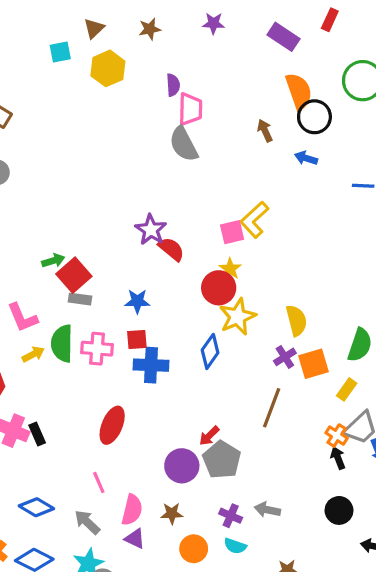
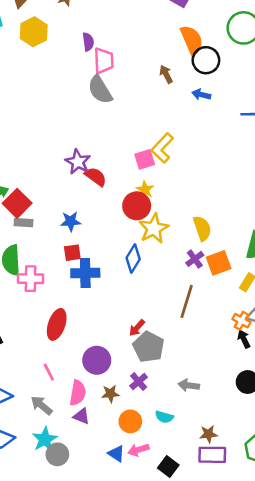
pink cross: (97, 349) -> (30, 279), moved
purple circle: (182, 466) -> (97, 360), moved
purple cross: (231, 516) -> (139, 382), moved, turned 30

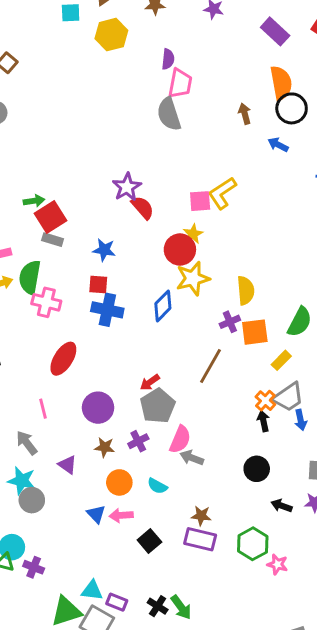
pink semicircle: (78, 393) -> (180, 439), moved
cyan star: (45, 439) -> (22, 481), turned 30

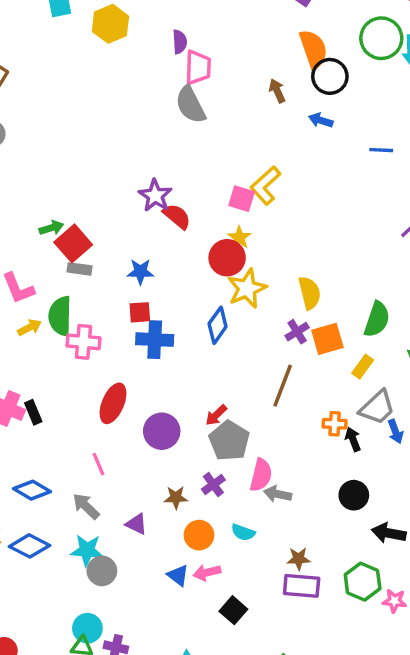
pink square: (200, 201) -> (242, 199), turned 30
orange cross: (265, 401) -> (335, 424), moved, turned -30
purple circle: (98, 408) -> (162, 431), moved
black arrow: (282, 506) -> (389, 533), size x1.4
black square: (149, 541) -> (233, 610), moved

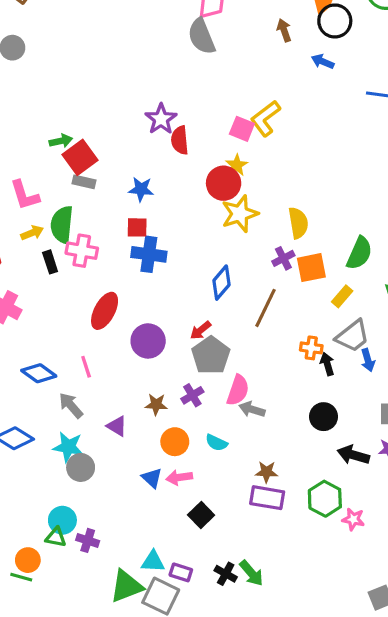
red semicircle: (177, 216) -> (180, 140), turned -140
blue diamond: (218, 325) -> (221, 283), moved
black rectangle: (33, 412) -> (50, 262), moved
blue diamond: (32, 490) -> (39, 373), moved

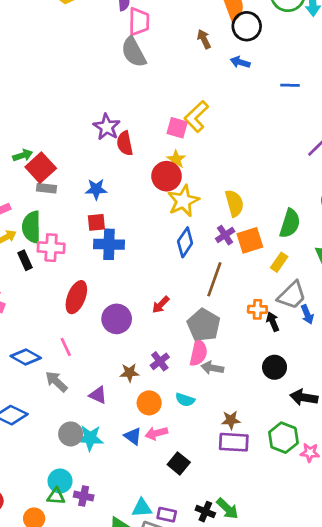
blue diamond: (221, 283) -> (185, 242), moved
gray pentagon: (211, 355) -> (204, 325), moved
cyan star: (68, 447) -> (90, 438), moved

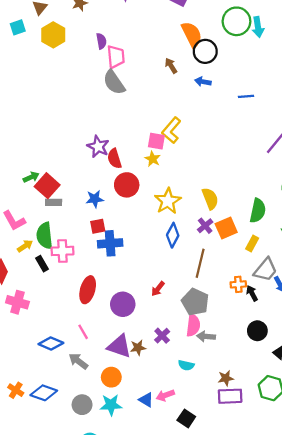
yellow star: (176, 159) -> (153, 159), moved
red circle: (166, 176) -> (127, 185), moved
purple triangle: (98, 395) -> (119, 346), moved, size x1.6
orange circle: (149, 403) -> (111, 377), moved
gray circle: (71, 434) -> (82, 405), moved

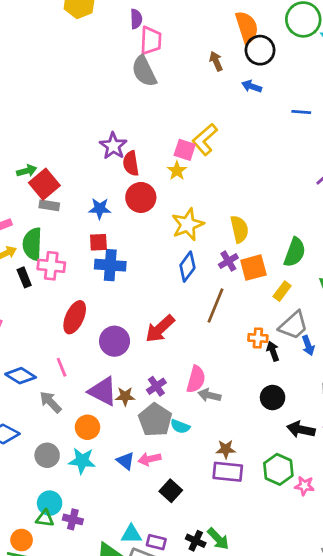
red arrow: (158, 289) -> (160, 329), size x1.6
gray pentagon: (195, 302) -> (155, 420), moved

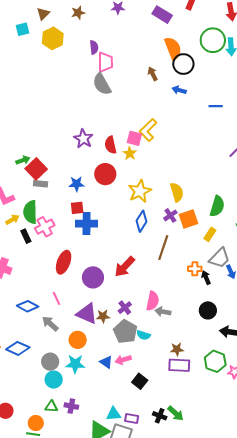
red semicircle: (131, 163) -> (111, 145), moved
pink cross: (51, 266) -> (45, 227), turned -30
cyan circle: (50, 503) -> (54, 380), moved

